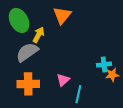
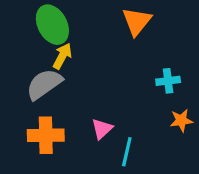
orange triangle: (62, 15) -> (137, 21), moved
green ellipse: (19, 20) -> (52, 25), moved
cyan cross: (104, 64) -> (168, 81), moved

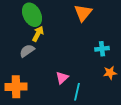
gray semicircle: (44, 84) -> (27, 51), size x0.7
orange cross: (46, 135) -> (16, 87), moved

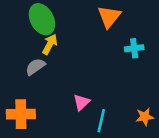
cyan cross: (102, 49) -> (134, 48), moved
orange star: (110, 73) -> (145, 117), moved

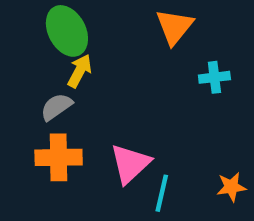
pink triangle: (81, 102) -> (130, 164), size x1.5
orange cross: (21, 114) -> (59, 157), moved

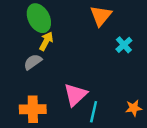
cyan cross: (214, 77) -> (124, 45), turned -35
orange cross: (59, 157) -> (33, 109), moved

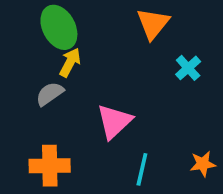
pink triangle: (75, 95) -> (114, 121), moved

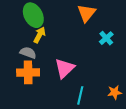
gray semicircle: (50, 94) -> (28, 53), turned 56
orange cross: (50, 166) -> (28, 72), moved

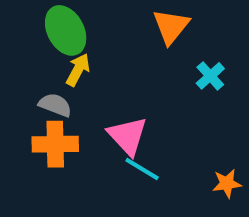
pink triangle: (65, 68) -> (128, 136), turned -30
cyan line: (80, 95) -> (142, 169), moved, turned -72

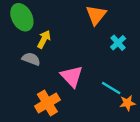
green ellipse: (66, 30) -> (22, 17), moved
orange cross: (55, 144) -> (47, 103), moved, turned -30
cyan line: (142, 169) -> (111, 88), moved

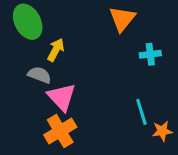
cyan cross: (118, 43) -> (150, 54), turned 35
pink triangle: (72, 76) -> (62, 97), moved
cyan line: (111, 88) -> (141, 112), turned 42

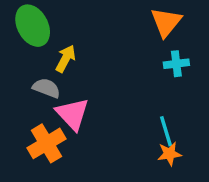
orange triangle: (122, 19) -> (166, 22), moved
orange cross: (60, 131) -> (46, 143), moved
orange star: (162, 131) -> (169, 154), moved

